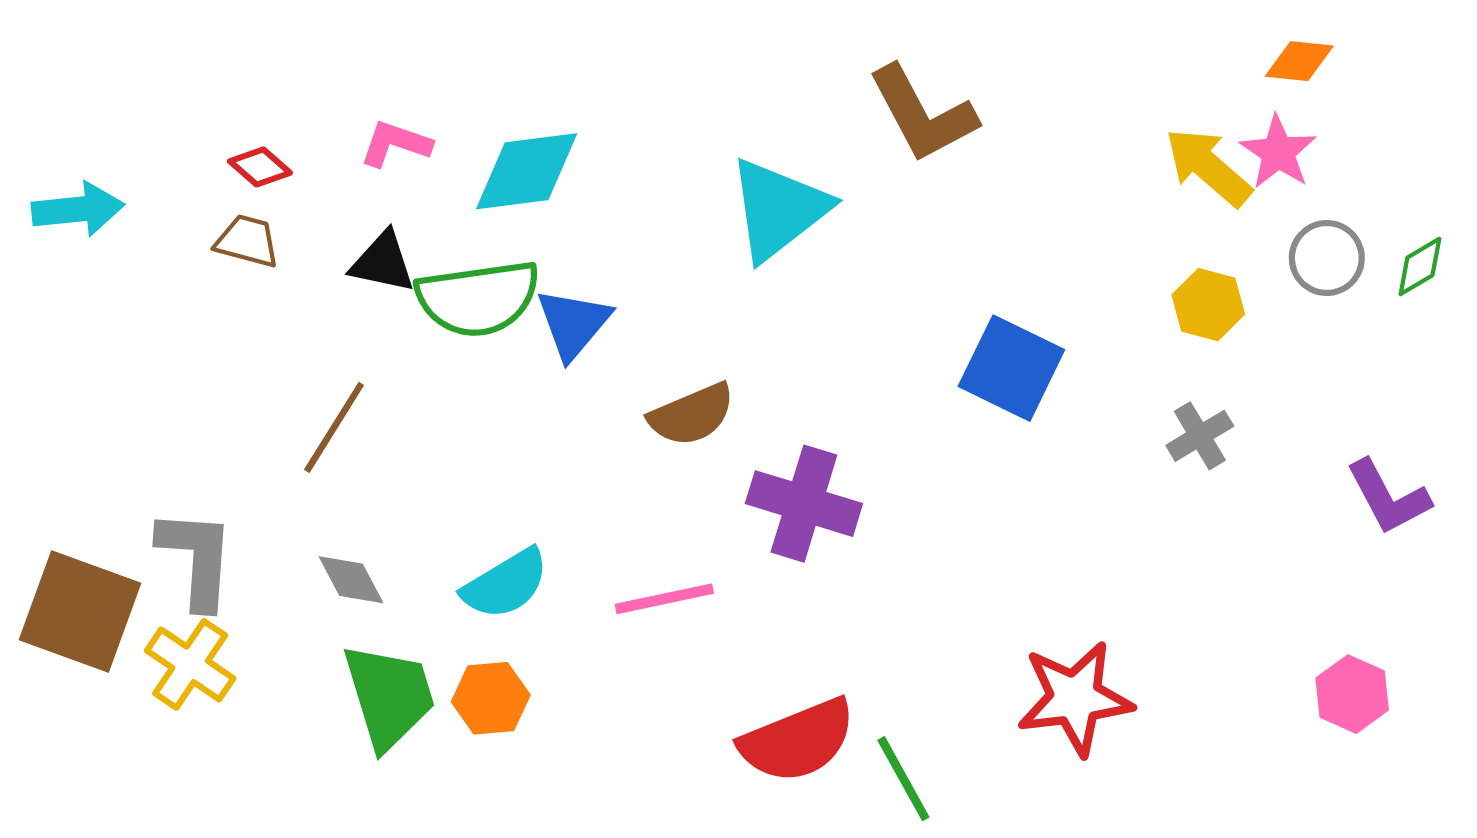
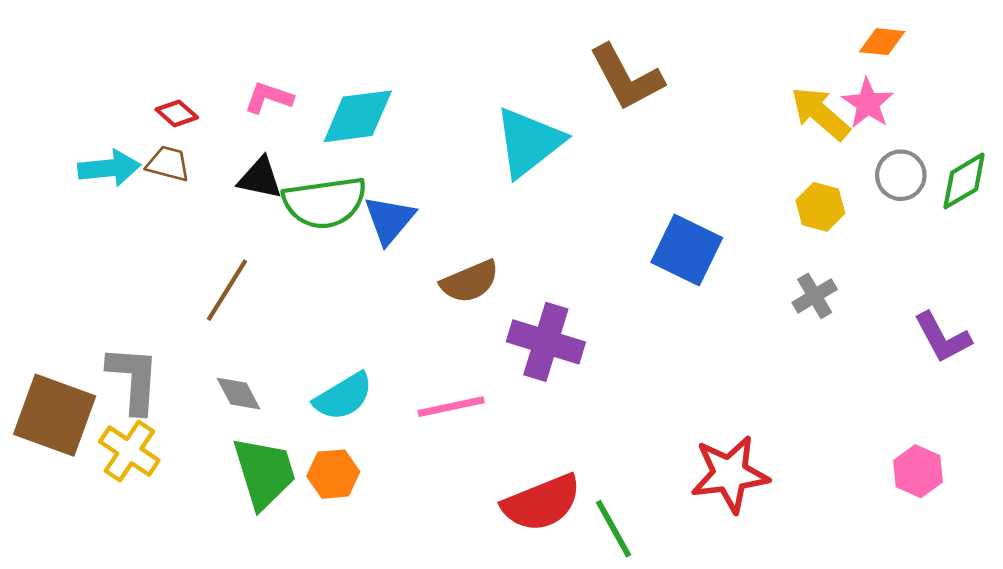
cyan arrow: (78, 209) -> (109, 168), moved
green diamond: (1420, 266) -> (964, 181), size x1.4

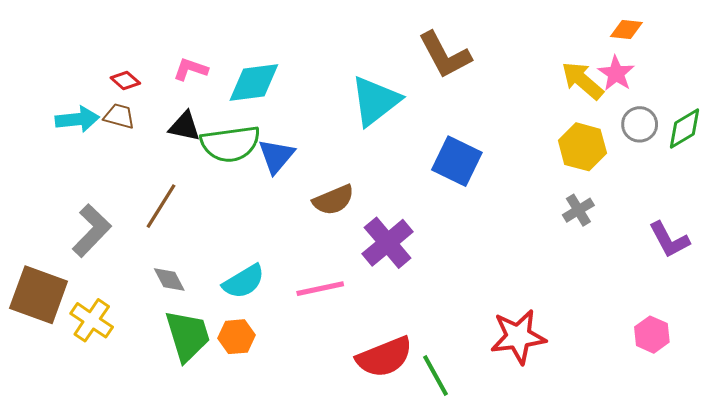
yellow hexagon: (820, 207) -> (582, 147), size x1.4
blue square: (687, 250) -> (457, 161), moved
purple cross: (546, 342) -> (388, 243), turned 33
gray L-shape: (134, 379) -> (92, 231), moved, turned 40

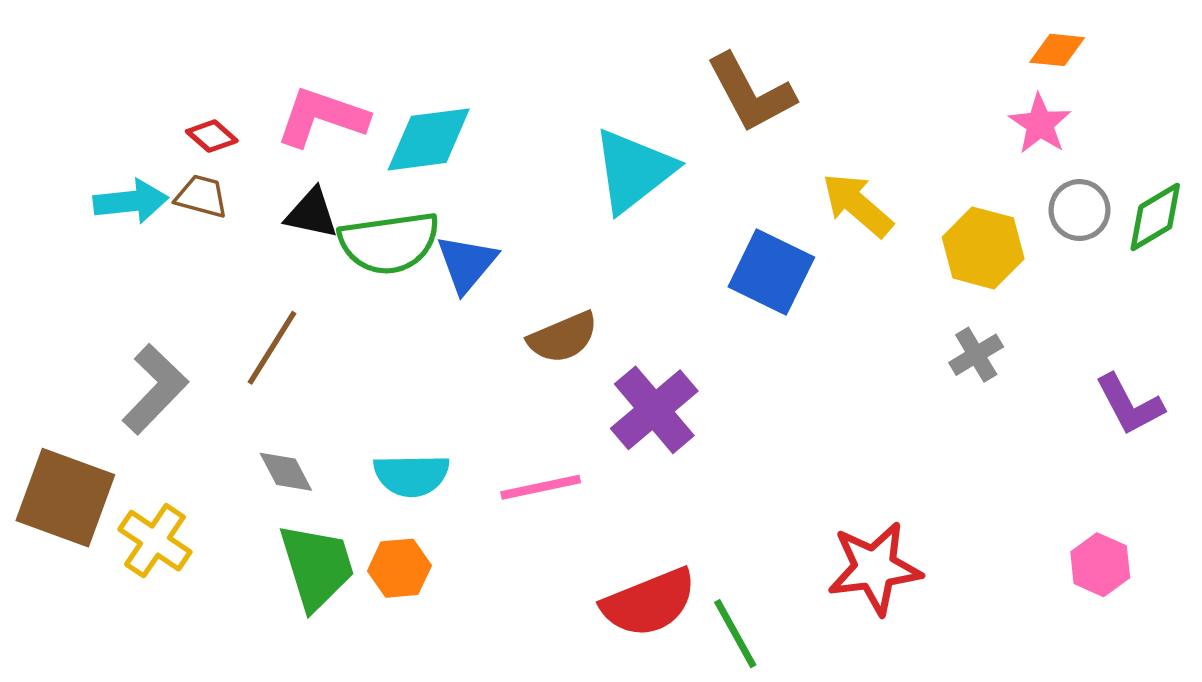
pink L-shape: (191, 69) -> (322, 117), size x1.6
yellow arrow: (582, 81) -> (857, 205), moved
cyan semicircle: (244, 282) -> (411, 475), turned 30

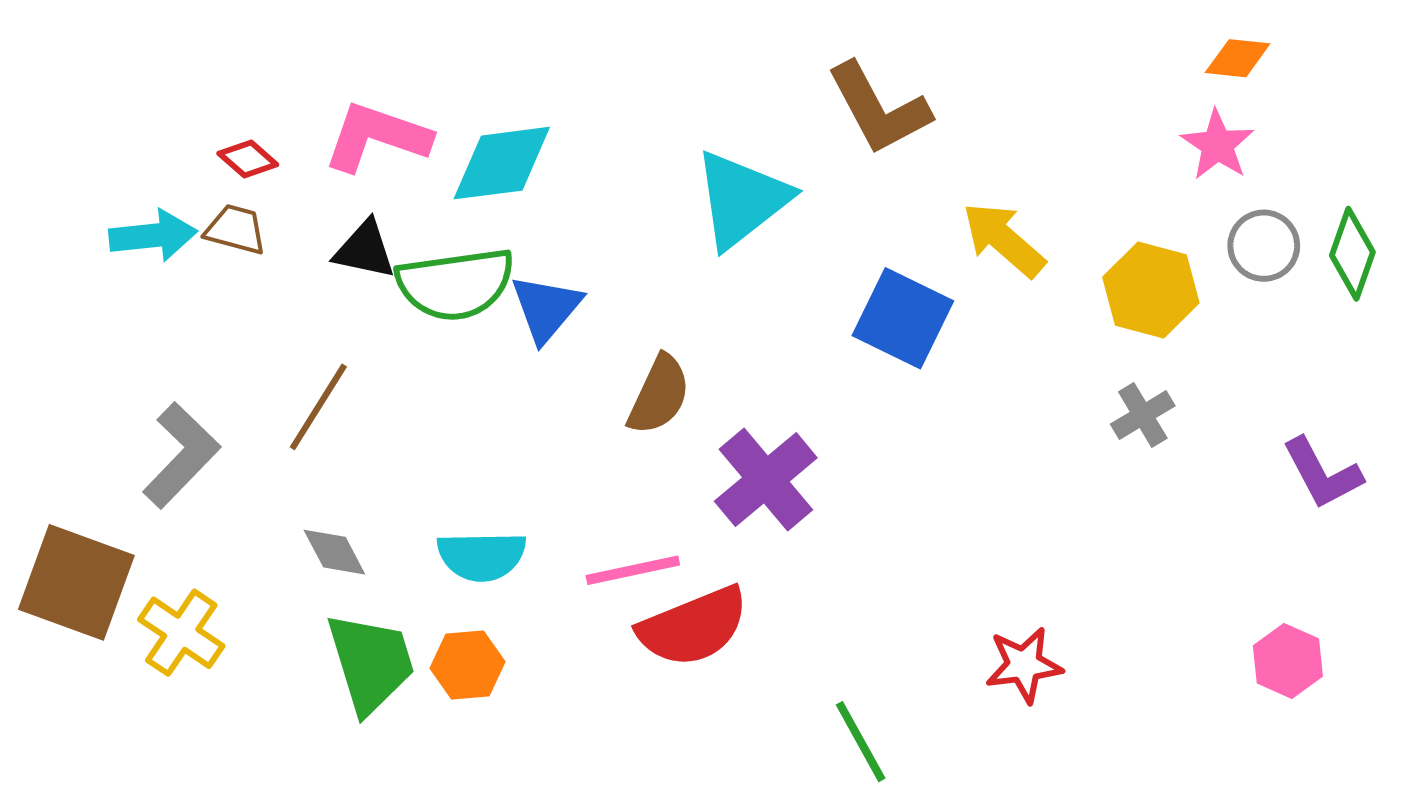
green diamond: (1155, 217) -> (1352, 254), turned -40
brown semicircle: (563, 337) -> (659, 395), turned -42
red star: (875, 568) -> (1024, 665), size x0.7
red semicircle: (649, 603) -> (693, 627), moved

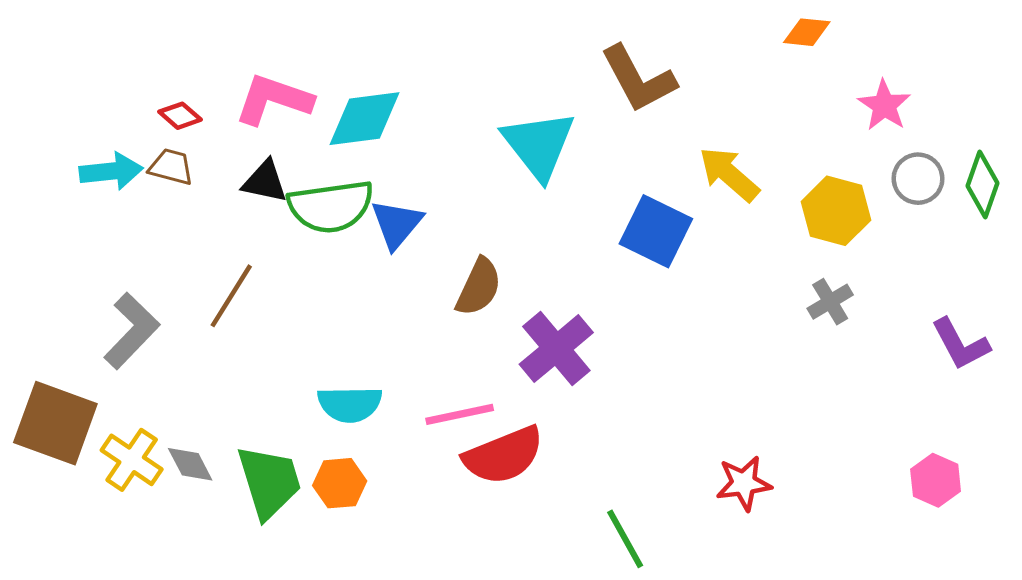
orange diamond: (1238, 58) -> (807, 32), moved
cyan triangle: (742, 199) -> (539, 145), turned -30
gray diamond: (334, 552) -> (190, 464), moved

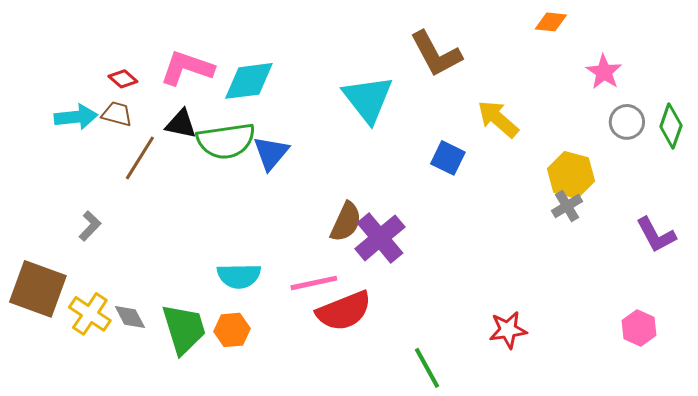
yellow hexagon: (836, 211) -> (571, 175), moved
blue square: (656, 231) -> (448, 158), size x0.7
brown semicircle: (479, 287) -> (346, 222), moved
brown line: (231, 296) -> (140, 158), moved
gray L-shape: (132, 331) -> (90, 226), size x0.6

